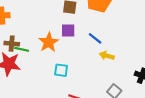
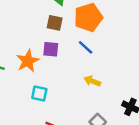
blue line: (95, 38) -> (86, 47), moved

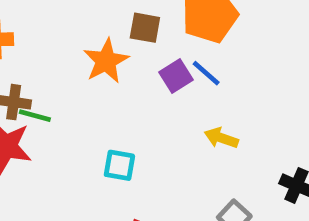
purple square: (51, 49) -> (176, 76), moved, turned -35
orange star: (28, 61) -> (106, 61), moved

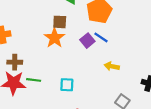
brown square: (145, 28) -> (60, 22), moved
green line: (35, 116) -> (34, 80), moved

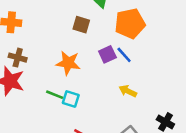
orange star: (54, 38) -> (68, 63), moved, turned 30
green line: (34, 80) -> (55, 95), moved

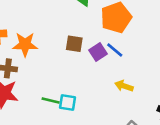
brown square: (81, 25) -> (74, 44), moved
orange star: (68, 63) -> (25, 44), moved

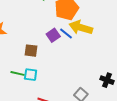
brown square: (74, 44) -> (31, 51), moved
yellow arrow: (124, 86) -> (81, 28), moved, size x1.6

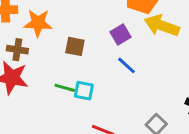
blue line: (66, 33) -> (127, 65), moved
brown square: (31, 51) -> (75, 46), moved

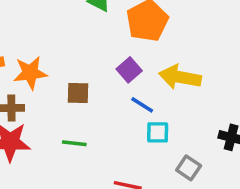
yellow arrow: (162, 26) -> (180, 77), moved
cyan square: (84, 91) -> (158, 132), moved

